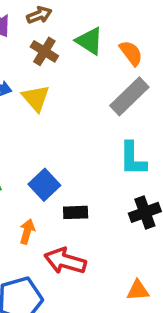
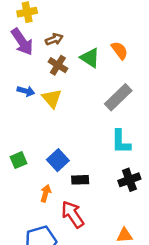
orange semicircle: (131, 53) -> (120, 50), moved
red arrow: (65, 261) -> (73, 214), turned 40

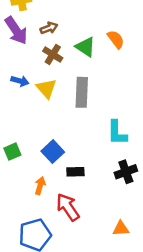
gray rectangle: (118, 97) -> (82, 92), moved, turned -44

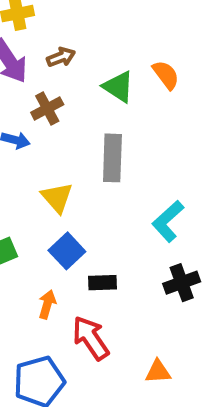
brown cross: (53, 54) -> (47, 108), moved, turned 30
yellow triangle: (46, 89) -> (57, 198), moved
cyan L-shape: (117, 133) -> (168, 221), turned 48
orange triangle: (121, 228) -> (158, 372), moved

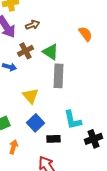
green triangle: (118, 87) -> (50, 52), moved
cyan L-shape: (168, 221) -> (72, 120), moved, turned -60
orange arrow: (47, 304) -> (14, 147), moved

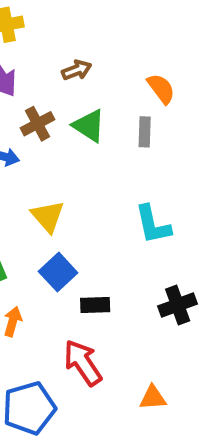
brown arrow: (32, 25) -> (77, 70), moved
gray rectangle: (58, 76) -> (145, 132), moved, size x0.6
cyan L-shape: (72, 120) -> (153, 225), moved

